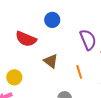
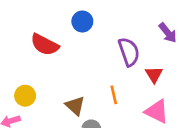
brown triangle: (51, 61) -> (75, 106), moved

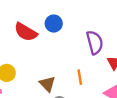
blue circle: (82, 21) -> (54, 24), moved

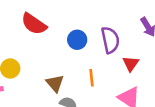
blue circle: (54, 24) -> (77, 40), moved

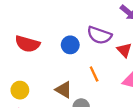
purple semicircle: (110, 40) -> (99, 35), turned 140

